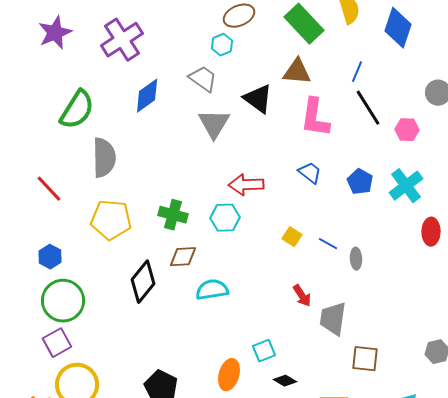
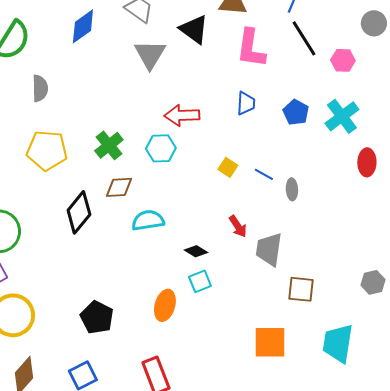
gray semicircle: (104, 158) -> (40, 88), size x0.7
blue trapezoid: (310, 173) -> (246, 103), turned 55
green cross: (173, 215) -> (109, 145), turned 36
black diamond: (285, 381) -> (196, 251), moved

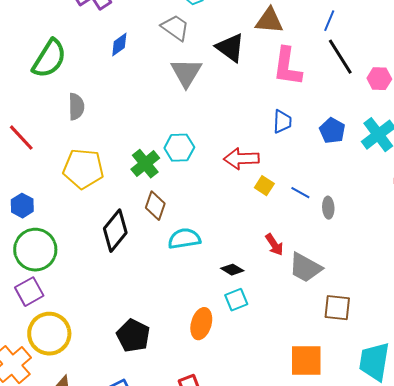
blue diamond: (83, 26) -> (119, 45), size x0.7
red arrow: (182, 115) -> (241, 159), moved
cyan hexagon: (161, 148) -> (179, 148), moved
brown diamond: (119, 187) -> (155, 206), turned -68
gray trapezoid: (269, 249) -> (305, 268), turned -69

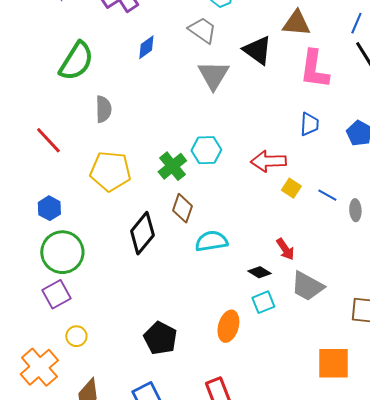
red arrow: (274, 245) -> (285, 249), moved
gray trapezoid: (305, 268) -> (307, 286), moved
yellow circle: (49, 334) -> (76, 336), size x0.5

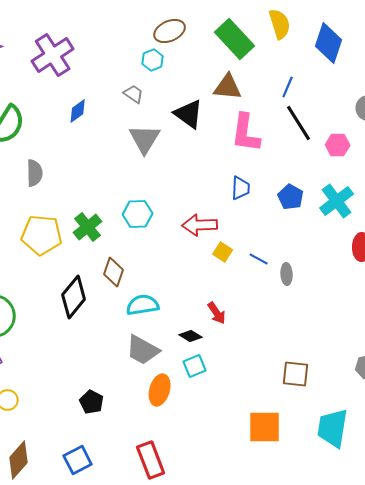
gray trapezoid: (202, 30) -> (134, 94), size x0.7
green cross: (172, 166) -> (88, 227), moved
gray trapezoid: (307, 286) -> (143, 350), moved
black pentagon: (160, 338) -> (92, 402), size x0.7

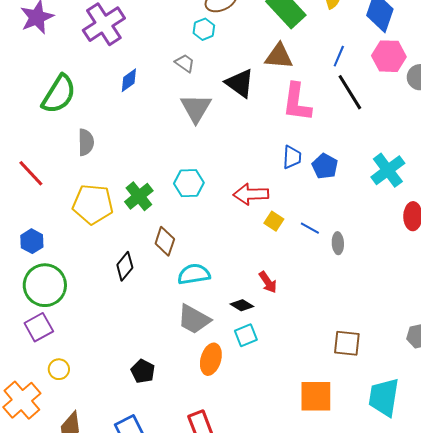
pink hexagon: (338, 145) -> (389, 56), moved, size x1.4
blue pentagon: (291, 197) -> (325, 166), moved
black diamond: (74, 297) -> (125, 266), size x0.7

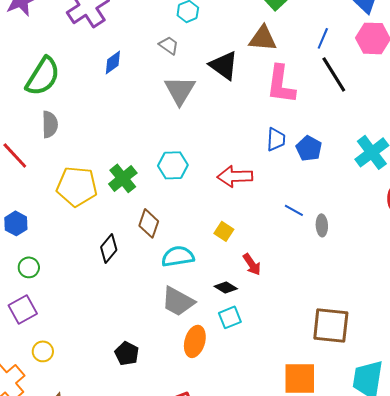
gray semicircle: (86, 142) -> (50, 124), moved
yellow square: (274, 221) -> (224, 231), moved
green circle: (45, 285) -> (29, 267), size x0.5
brown square: (347, 343) -> (331, 325), size x1.4

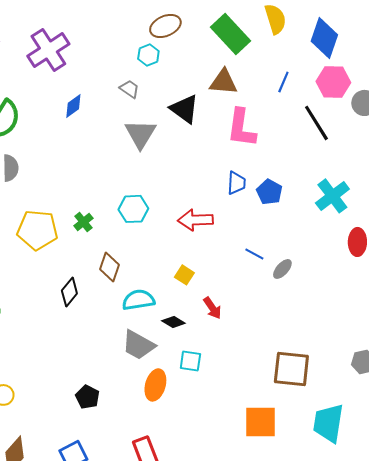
black line: (334, 74) -> (316, 123), moved
green cross: (123, 178) -> (83, 222), size x0.7
gray ellipse: (322, 225) -> (282, 269), turned 45
black diamond: (226, 287) -> (173, 322), moved
cyan square: (230, 317) -> (190, 361), turned 30

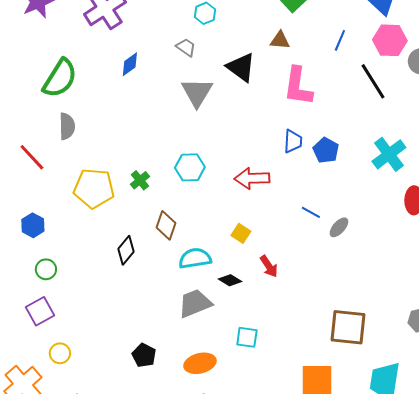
brown triangle: (223, 82) -> (280, 40), size x0.7
gray trapezoid: (138, 345) -> (195, 303), turned 129
cyan square: (190, 361) -> (247, 337), moved
orange ellipse: (155, 385) -> (200, 363), moved, turned 60

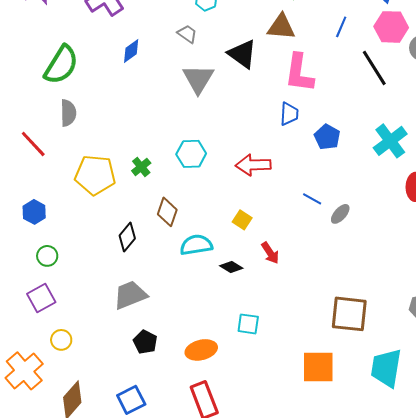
brown triangle: (280, 40) -> (281, 27), size x1.4
blue trapezoid: (293, 141) -> (289, 114), moved
gray trapezoid: (195, 303) -> (130, 295), moved

